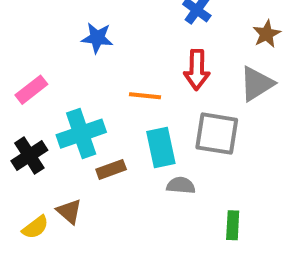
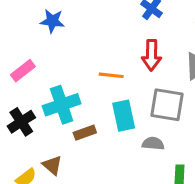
blue star: (97, 38) -> (52, 21), moved
gray semicircle: (181, 185) -> (153, 143), moved

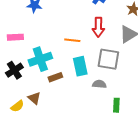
pink rectangle: (23, 71) -> (15, 37), turned 35

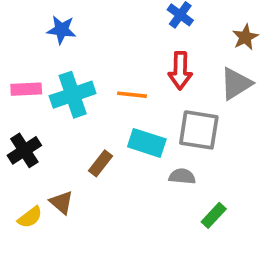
cyan cross: (40, 59) -> (73, 95), moved
cyan rectangle: (80, 66) -> (147, 143), turned -60
brown rectangle: (55, 77) -> (100, 163), turned -32
green rectangle: (116, 105) -> (214, 215), turned 40

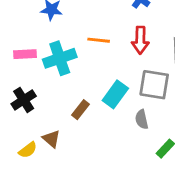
orange line: (132, 95) -> (99, 40), moved
cyan rectangle: (147, 143) -> (115, 94), turned -72
gray semicircle: (182, 176) -> (142, 119), turned -108

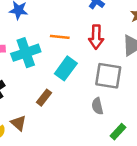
cyan rectangle: (115, 94) -> (66, 68), moved

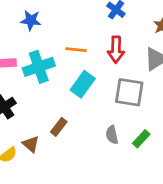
brown rectangle: (44, 98) -> (59, 127), moved
gray semicircle: (97, 106) -> (112, 135), moved
green rectangle: (118, 132) -> (141, 139), moved

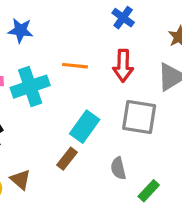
cyan rectangle: (83, 84) -> (85, 127), moved
brown rectangle: (59, 127) -> (67, 159), moved
green rectangle: (141, 139) -> (149, 191), moved

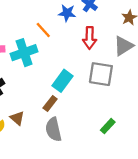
blue star: (21, 30) -> (67, 13), moved
orange line: (75, 66) -> (43, 30), moved, turned 42
gray semicircle: (118, 168) -> (53, 129), moved, size x1.5

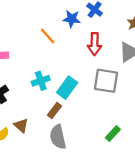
cyan cross: (24, 53) -> (41, 81), moved, size x0.7

